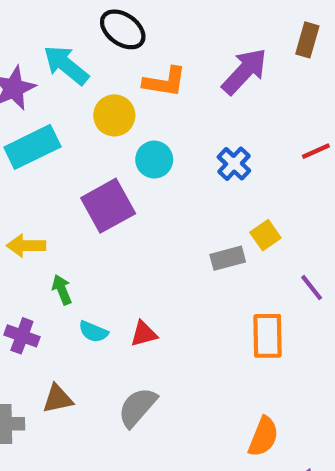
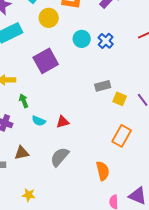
cyan circle: (154, 160) -> (82, 39), moved
yellow square: (265, 235) -> (120, 99), moved, turned -32
orange rectangle: (268, 336) -> (122, 136), moved, turned 30
orange semicircle: (263, 437) -> (103, 171), moved, turned -36

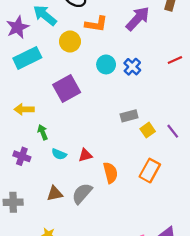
yellow square: (120, 99) -> (148, 130), turned 32
brown triangle: (22, 153) -> (55, 193), moved
orange semicircle: (103, 171) -> (110, 173), moved

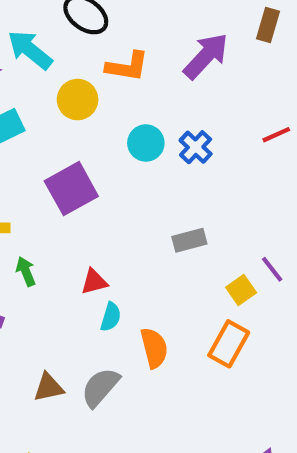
yellow square: (148, 130) -> (241, 290), moved
cyan semicircle: (59, 154) -> (111, 317), moved, turned -96
red triangle: (85, 155) -> (94, 282), moved

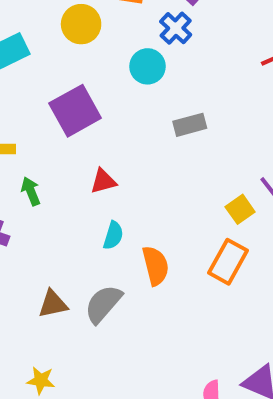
blue cross: (196, 147) -> (176, 28), moved
gray rectangle: (189, 240) -> (190, 125), moved
red triangle: (94, 282) -> (103, 181), moved

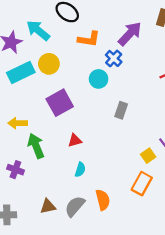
yellow circle: (81, 24) -> (49, 64), moved
gray rectangle: (190, 125) -> (121, 110), turned -56
green arrow: (31, 191) -> (36, 146), size x1.6
orange semicircle: (156, 266) -> (103, 200), moved

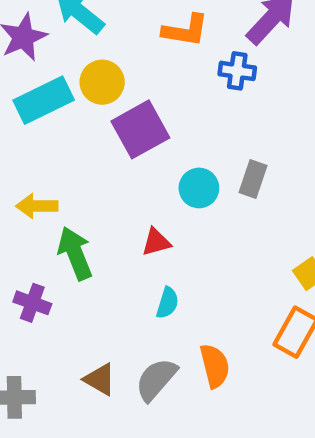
blue cross: (114, 58) -> (237, 71), turned -35
cyan circle: (99, 79) -> (199, 188), moved
purple square: (60, 103) -> (140, 129), moved
brown triangle: (48, 206) -> (100, 379), turned 42

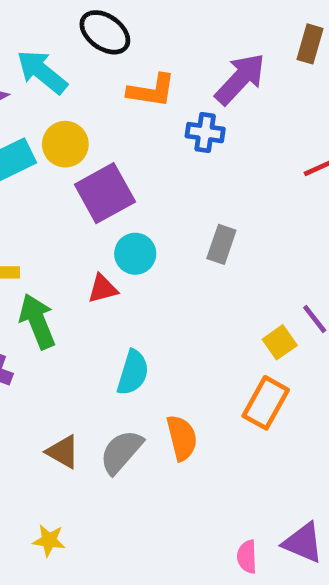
cyan circle: (199, 188) -> (135, 254), moved
red triangle: (156, 242) -> (103, 289), moved
cyan semicircle: (167, 303) -> (133, 373), size x1.4

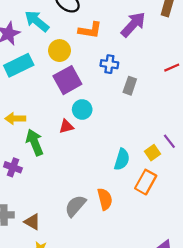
blue cross: (205, 133) -> (109, 64), moved
yellow circle: (65, 144) -> (59, 51), moved
gray rectangle: (221, 244) -> (130, 86), moved
cyan semicircle: (133, 373) -> (122, 159), moved
brown triangle: (63, 452) -> (32, 222), moved

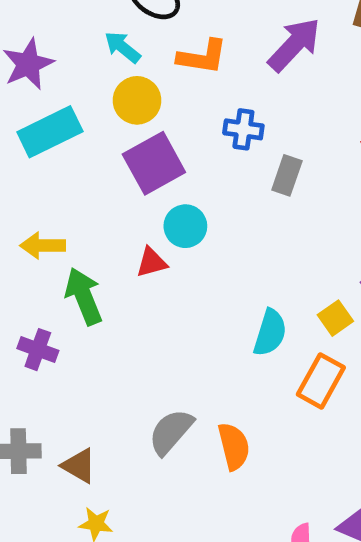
cyan arrow: (37, 21) -> (122, 47), moved, size x0.7
orange semicircle: (105, 199) -> (234, 446), moved

